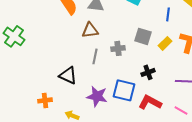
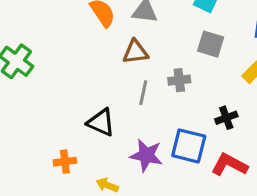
gray square: (143, 36) -> (211, 44), moved

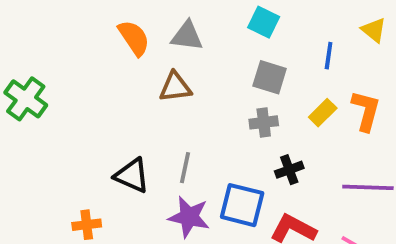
gray cross: (179, 80) -> (264, 122), moved
gray line: (143, 93) -> (185, 168), moved

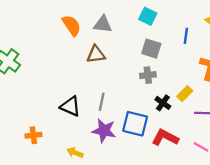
yellow rectangle: (323, 113) -> (185, 94), moved
black cross: (289, 170) -> (163, 103), turned -35
orange cross: (87, 225) -> (33, 135), moved

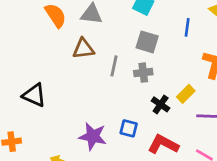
gray line: (102, 102) -> (114, 66), moved
black triangle: (70, 106) -> (34, 95), moved
blue square: (135, 124) -> (129, 128), size x0.6

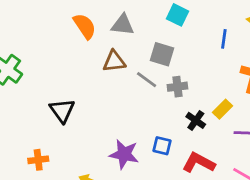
gray square: (147, 42) -> (162, 54), moved
gray line: (114, 66) -> (147, 80), turned -66
black triangle: (34, 95) -> (62, 111), turned 30

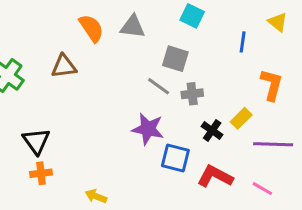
brown triangle: (114, 61) -> (64, 66), moved
black triangle: (62, 111) -> (36, 141), moved
blue square: (162, 146) -> (175, 158), size x1.4
purple star: (124, 154) -> (148, 129), moved

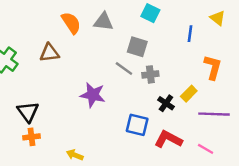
purple star: (148, 129) -> (93, 95), moved

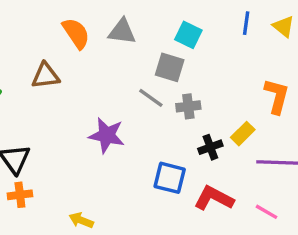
cyan square: (150, 13) -> (188, 35), moved
blue line: (190, 34) -> (246, 23), moved
black cross: (166, 103) -> (210, 147), turned 35

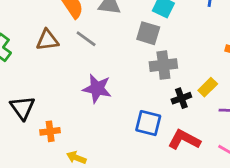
gray line: (151, 98) -> (86, 39), moved
gray cross: (188, 106) -> (163, 65), size x1.4
orange cross: (20, 195) -> (50, 131), moved

